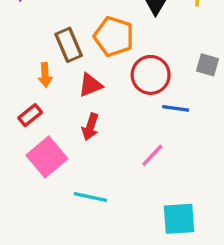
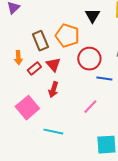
orange arrow: (45, 75) -> (18, 58), moved
red triangle: (90, 85) -> (53, 65), turned -49
red rectangle: (30, 115) -> (34, 69), moved

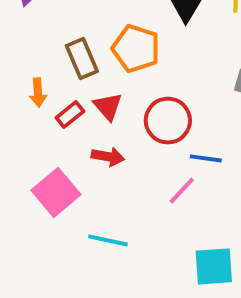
red circle: (89, 59) -> (168, 121), moved
blue line: (104, 79) -> (206, 158), moved
red arrow: (53, 90) -> (108, 156), turned -98

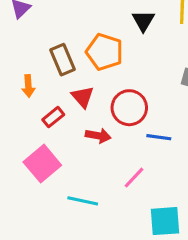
red rectangle: (70, 115) -> (53, 117), moved
red arrow: (108, 156) -> (98, 136), moved
pink line: (182, 190) -> (134, 178), moved

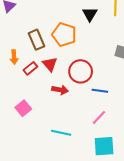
red rectangle: (53, 117) -> (30, 68), moved
pink square: (42, 164) -> (23, 108), size x0.7
pink line: (134, 178) -> (99, 117), moved
cyan line: (83, 201) -> (61, 133), moved

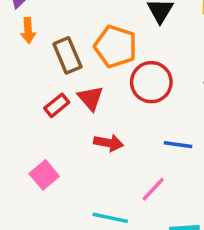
orange arrow: (14, 57) -> (28, 30), moved
red circle: (81, 71) -> (151, 82), moved
pink line: (99, 117) -> (153, 189), moved

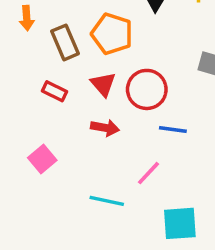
red circle: (151, 82) -> (147, 89), moved
red triangle: (91, 98) -> (103, 84), moved
red rectangle: (57, 105) -> (55, 91), turned 65

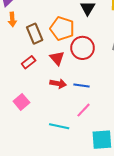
red circle: (147, 89) -> (83, 48), moved
red rectangle: (55, 91) -> (29, 62), turned -64
blue line: (173, 129) -> (82, 86), moved

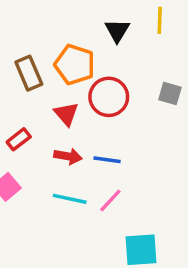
red rectangle: (29, 62) -> (19, 139), moved
cyan line: (59, 126) -> (70, 199), moved

